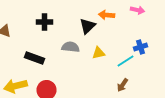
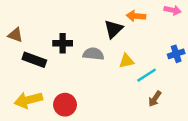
black cross: (44, 22) -> (63, 43), moved
black rectangle: (34, 58) -> (34, 60), moved
cyan line: (126, 61) -> (147, 75), moved

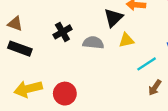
black cross: (63, 43) -> (62, 32), turned -30
black rectangle: (34, 60) -> (20, 49), moved
yellow triangle: (126, 61) -> (126, 40), moved

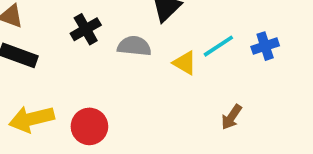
yellow triangle: (126, 40) -> (185, 63), moved, turned 42
cyan line: (147, 64) -> (218, 46), moved

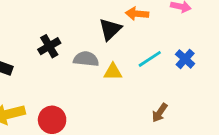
blue cross: (265, 46) -> (185, 59), turned -30
yellow triangle: (185, 63) -> (113, 72), moved, turned -30

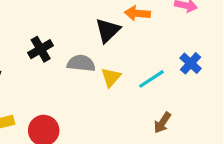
cyan line: (150, 59) -> (151, 79), moved
yellow triangle: (113, 72) -> (111, 77), turned -48

